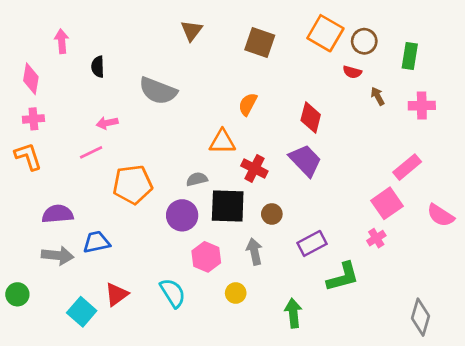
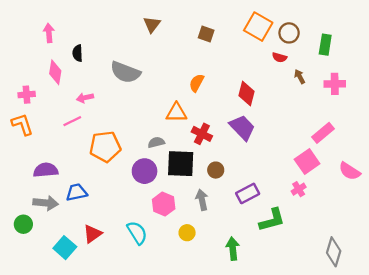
brown square: (260, 43) -> (206, 34), size x0.7
pink diamond: (31, 79) -> (55, 72), moved
green circle: (17, 294) -> (23, 224), moved

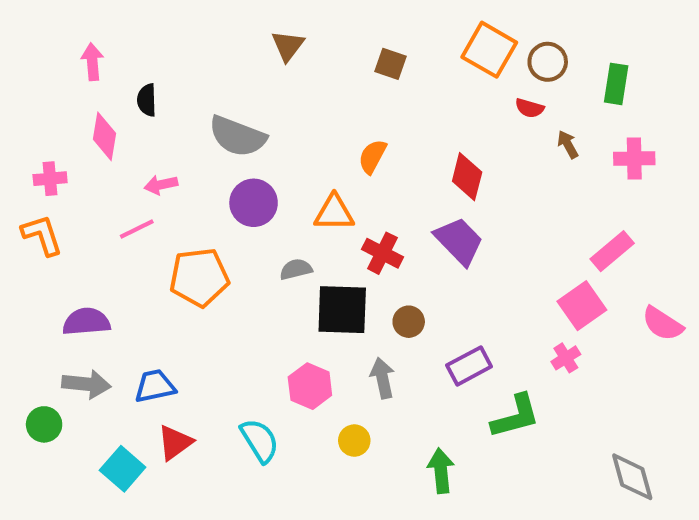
purple circle: (145, 171) -> (254, 203), moved
blue trapezoid: (76, 192) -> (155, 386), moved
gray diamond: (334, 252) -> (632, 477), turned -32

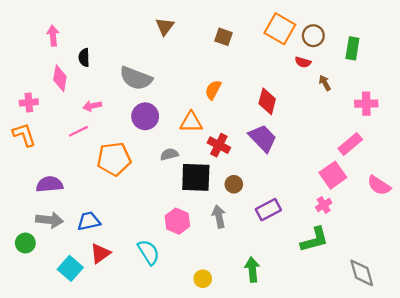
pink cross: (634, 158) -> (366, 104), moved
green L-shape: (515, 416) -> (314, 240), moved
yellow circle: (354, 441) -> (203, 279), moved

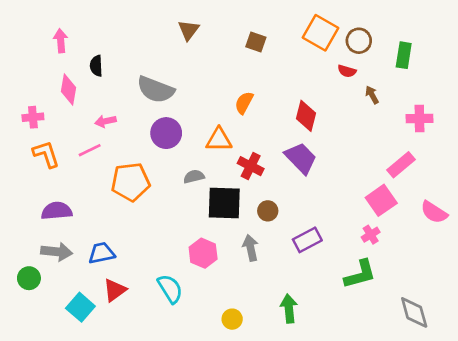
orange L-shape: (24, 135) -> (46, 154), moved

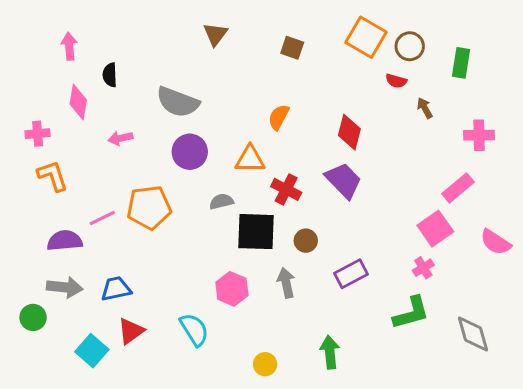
pink line: (90, 150) -> (102, 218), moved
gray diamond: (414, 312) -> (473, 334), moved

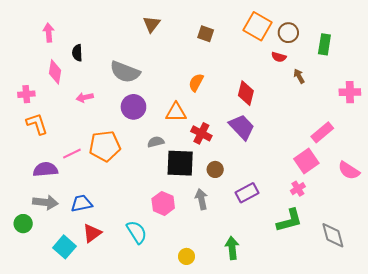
pink cross: (479, 135) -> (350, 92), moved

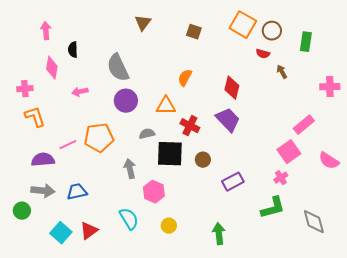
gray semicircle: (125, 72) -> (118, 68), turned 44
gray arrow: (201, 199) -> (130, 169), moved
red triangle: (92, 233) -> (89, 231), moved
yellow circle: (187, 256) -> (169, 226), moved

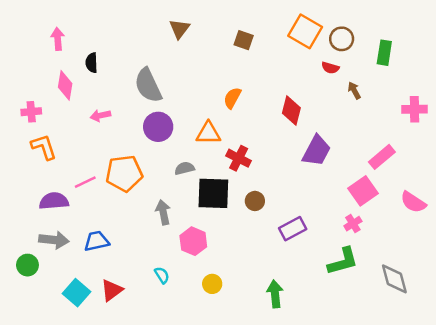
purple trapezoid: (228, 120) -> (316, 151), moved, turned 72
cyan semicircle: (129, 219) -> (162, 275), size x0.6

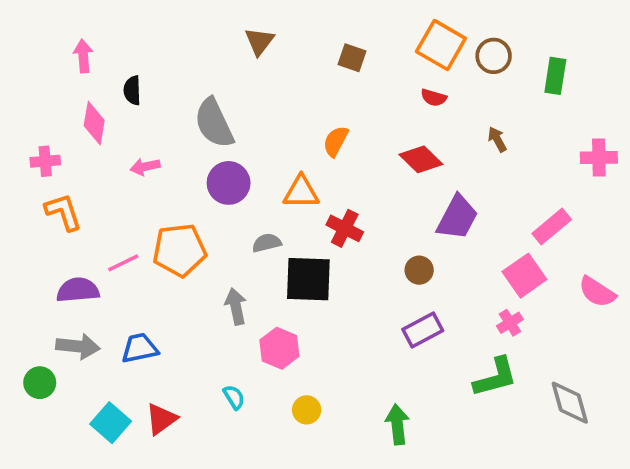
red semicircle: (330, 68) -> (434, 98), moved
brown arrow: (354, 90) -> (497, 139), moved
red diamond: (291, 110) -> (421, 159), turned -60
brown circle: (255, 201) -> (419, 270), moved

